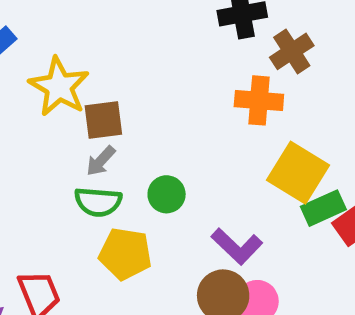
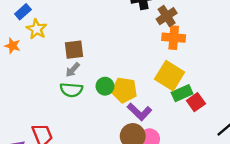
yellow star: (59, 87) -> (37, 29), moved, size x0.7
orange cross: (259, 100) -> (174, 38), moved
yellow pentagon: (125, 254) -> (124, 90), moved

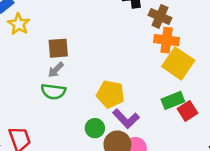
brown cross: (167, 16) -> (160, 16), turned -36
yellow square: (170, 76) -> (178, 63), moved
green circle: (105, 86) -> (95, 128), moved

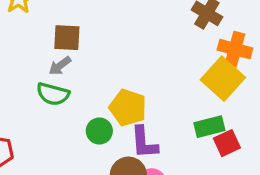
orange cross: (167, 40) -> (235, 49), moved
purple L-shape: (126, 119) -> (144, 142), turned 32
green circle: (95, 128) -> (99, 131), moved

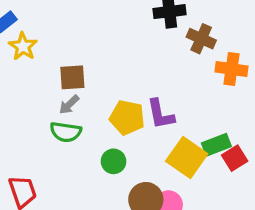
yellow square: (223, 79) -> (187, 158), moved
yellow pentagon: (128, 108) -> (127, 118), moved
purple L-shape: (144, 142) -> (161, 114), moved

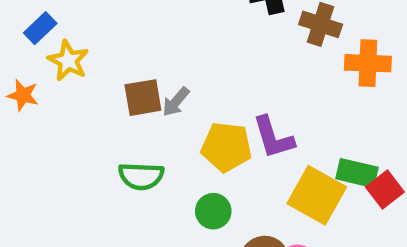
gray arrow: (69, 105) -> (176, 102), moved
green rectangle: (216, 145) -> (357, 173), turned 40

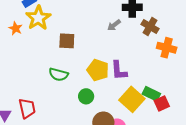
yellow star: (68, 61) -> (38, 18), size x1.4
gray arrow: (176, 102) -> (114, 25), moved

